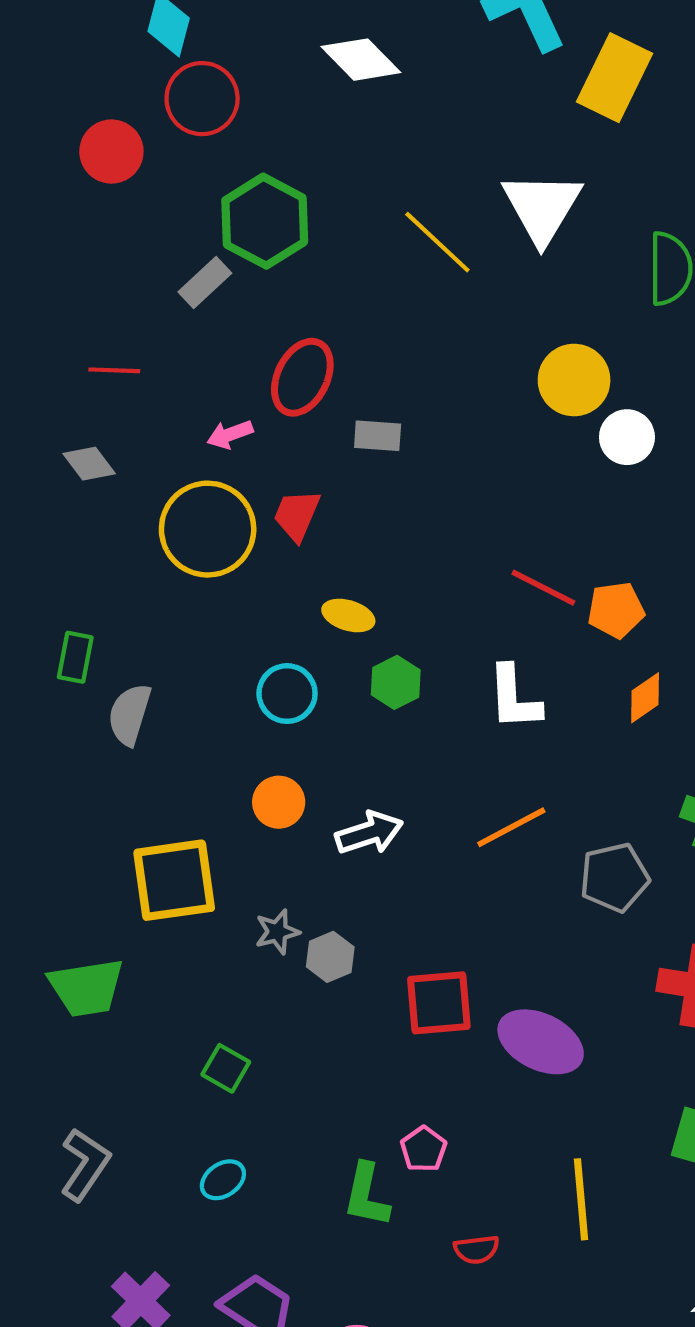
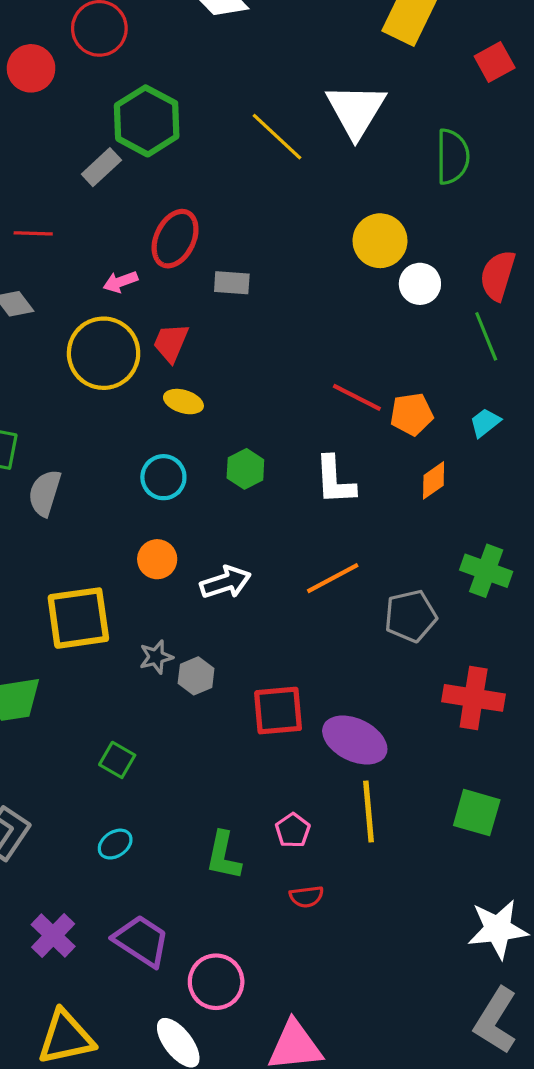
yellow ellipse: (348, 615) -> (183, 402), moved
pink pentagon: (424, 1149) -> (293, 830), moved
yellow line: (581, 1199) -> (368, 811), moved

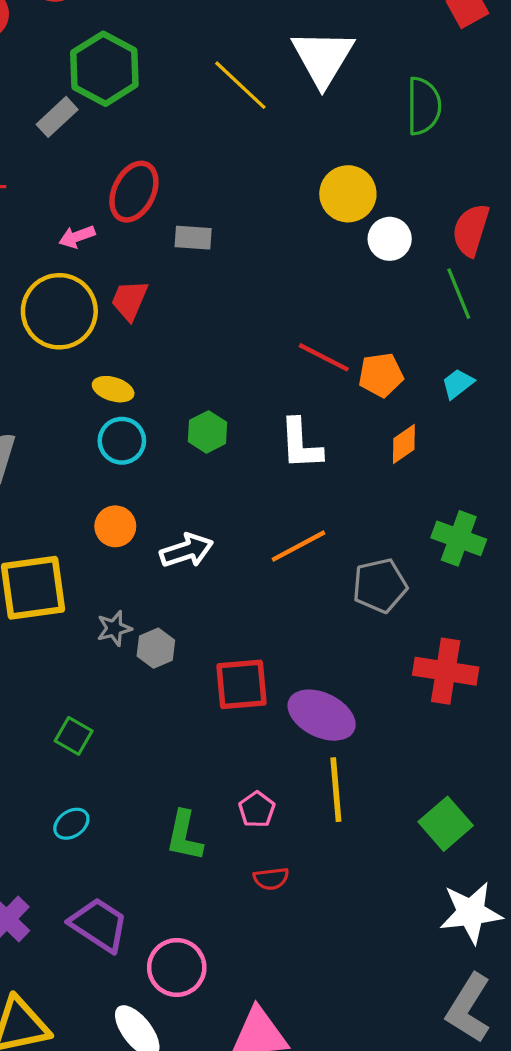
yellow ellipse: (183, 402) -> (113, 389), moved
green square: (477, 813) -> (446, 824), moved, turned 33

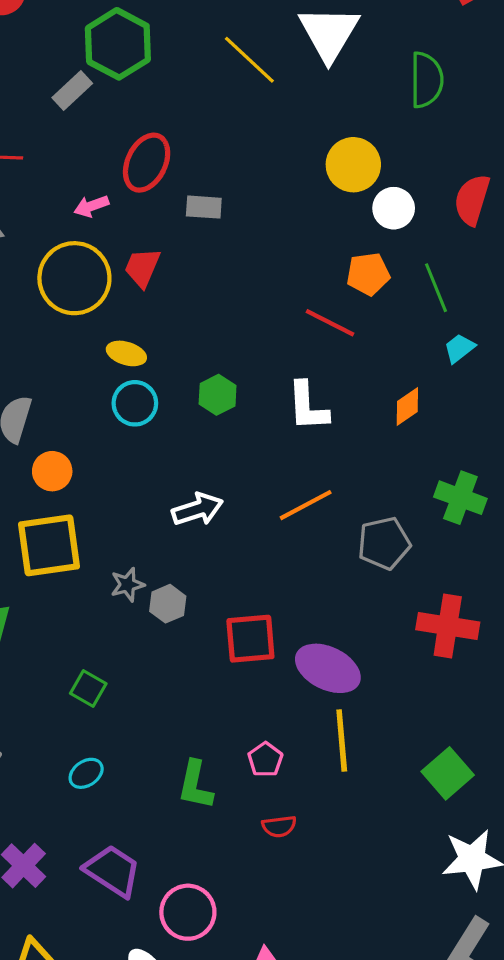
green line: (459, 294) -> (436, 288), moved
orange pentagon: (381, 375) -> (368, 274), moved
orange circle: (115, 526) -> (52, 471), moved

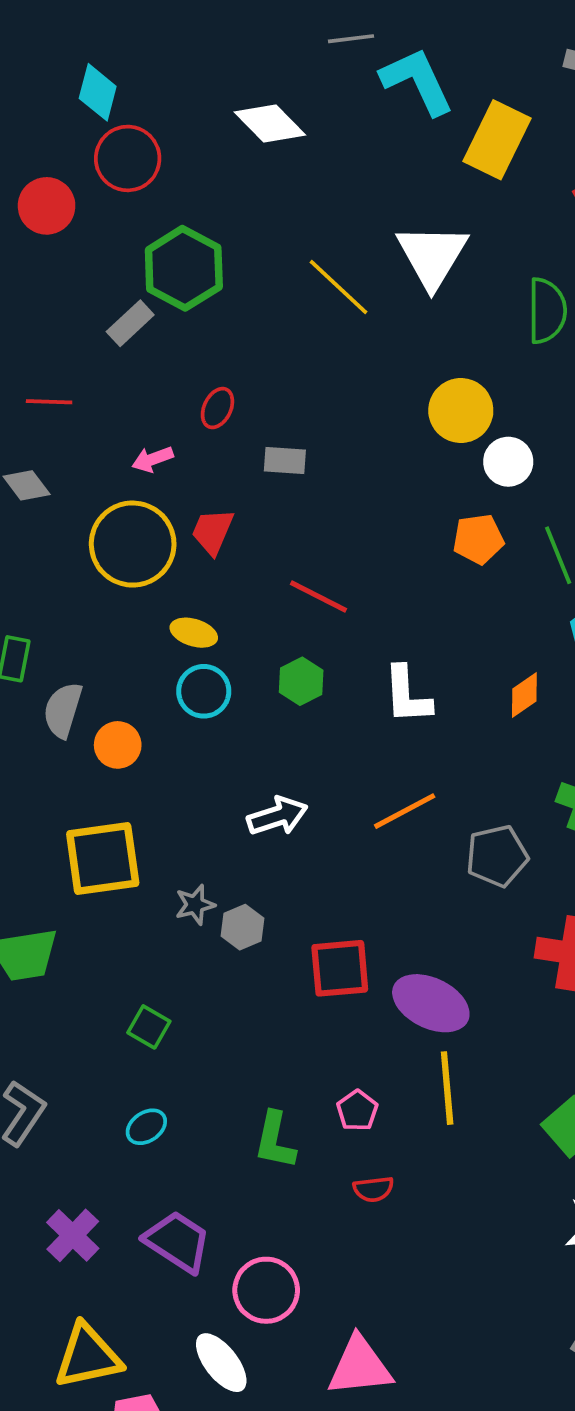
red ellipse: (147, 163) -> (217, 408), size x0.6
red line: (330, 323) -> (319, 596), moved
orange circle: (52, 471) -> (118, 745), moved

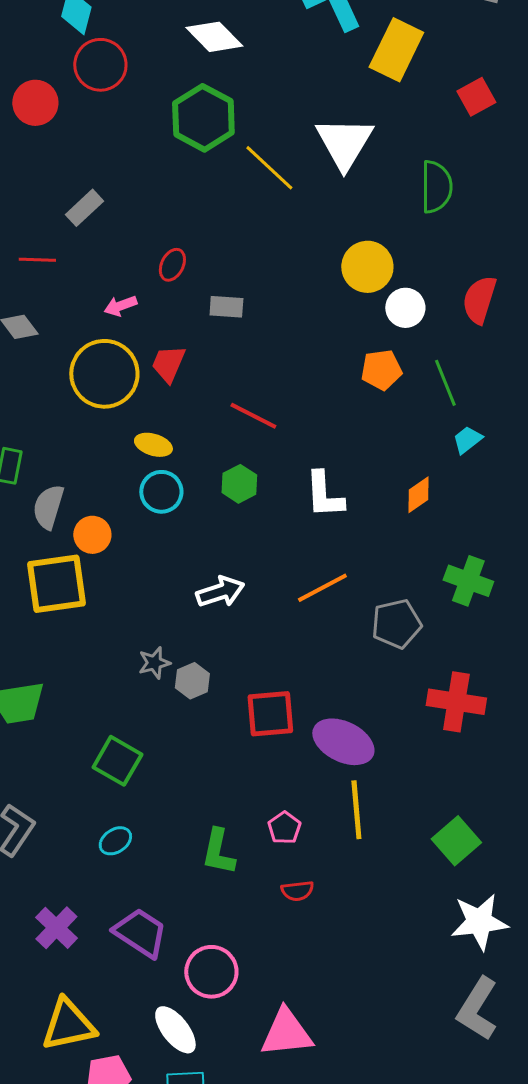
green hexagon: (184, 268) -> (203, 118), moved
gray rectangle: (130, 323) -> (84, 208), moved
yellow square: (103, 858) -> (56, 584), moved
green square: (149, 1027) -> (117, 761), size x1.4

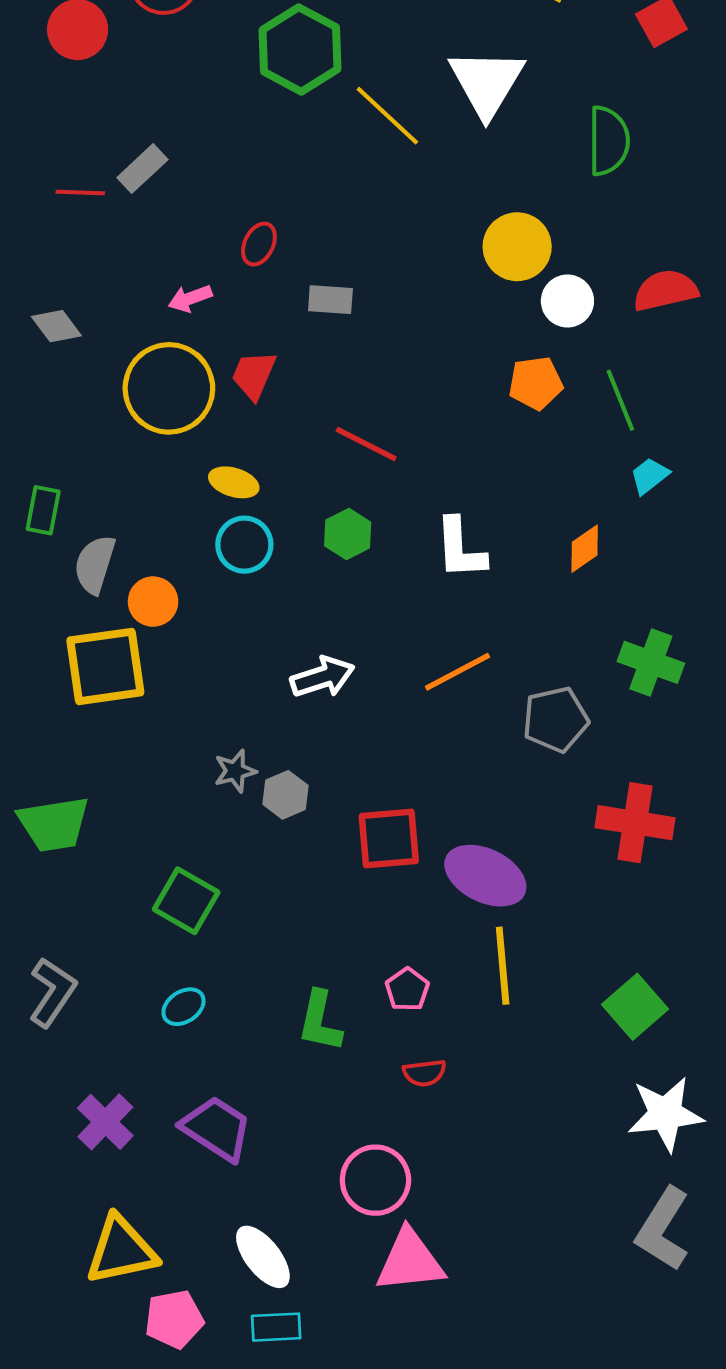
red line: (37, 260) -> (80, 192), moved
red semicircle: (479, 300) -> (665, 290), turned 60
pink circle: (211, 972) -> (375, 1180), moved

